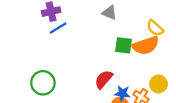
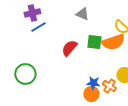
red semicircle: (104, 79) -> (69, 48), moved

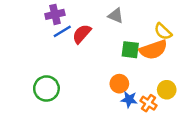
red semicircle: (69, 48) -> (82, 34), moved
orange circle: (91, 94) -> (119, 84), moved

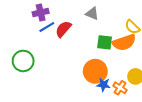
orange circle: (119, 84) -> (95, 71), size x1.5
green circle: (46, 89) -> (23, 61), moved

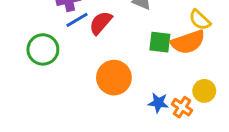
green circle: (23, 61) -> (43, 49), moved
orange circle: (95, 71) -> (114, 78), moved

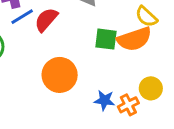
orange cross: (182, 107) -> (128, 105), turned 30

